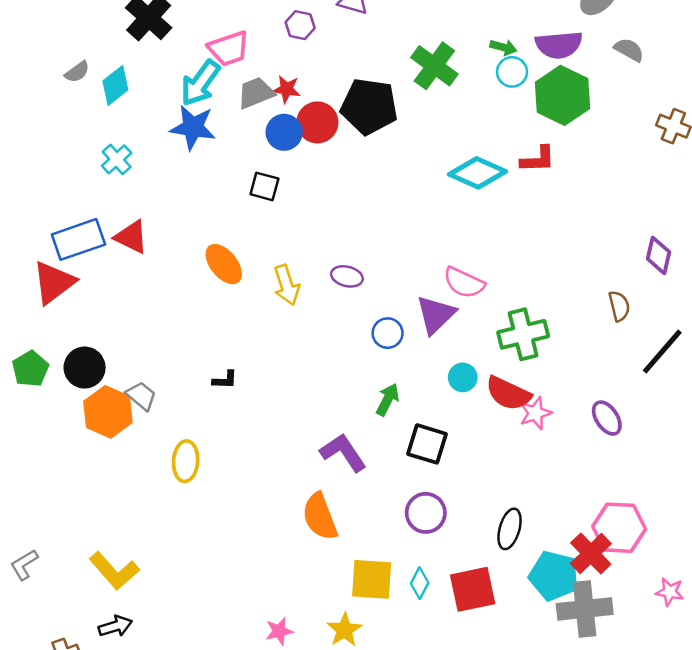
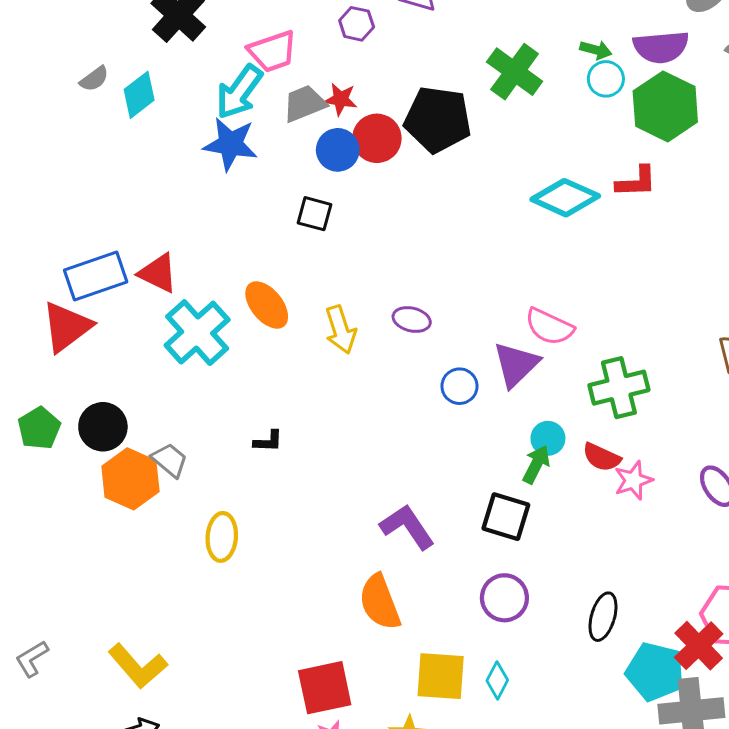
cyan cross: (117, 159) -> (197, 333), moved, size x1.8
red semicircle: (508, 393) -> (602, 457), size x0.7
green arrow: (388, 400) -> (536, 464), moved
red square: (473, 589) -> (325, 688), moved

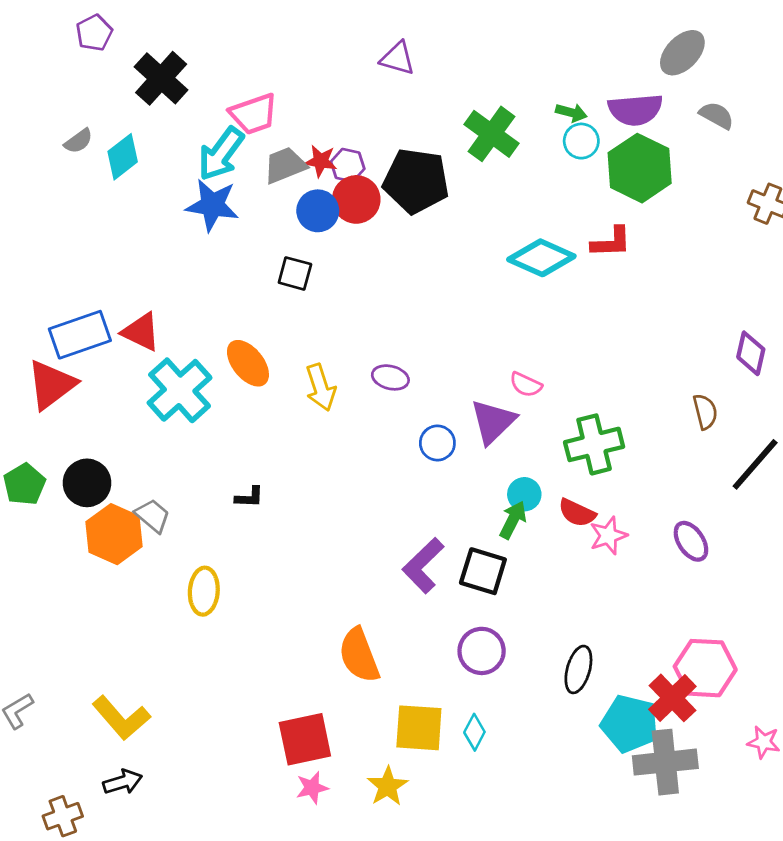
purple hexagon: (357, 24) -> (348, 165), moved
pink semicircle: (549, 327) -> (526, 385), size x0.7
purple L-shape: (407, 527) -> (423, 565), moved, turned -100

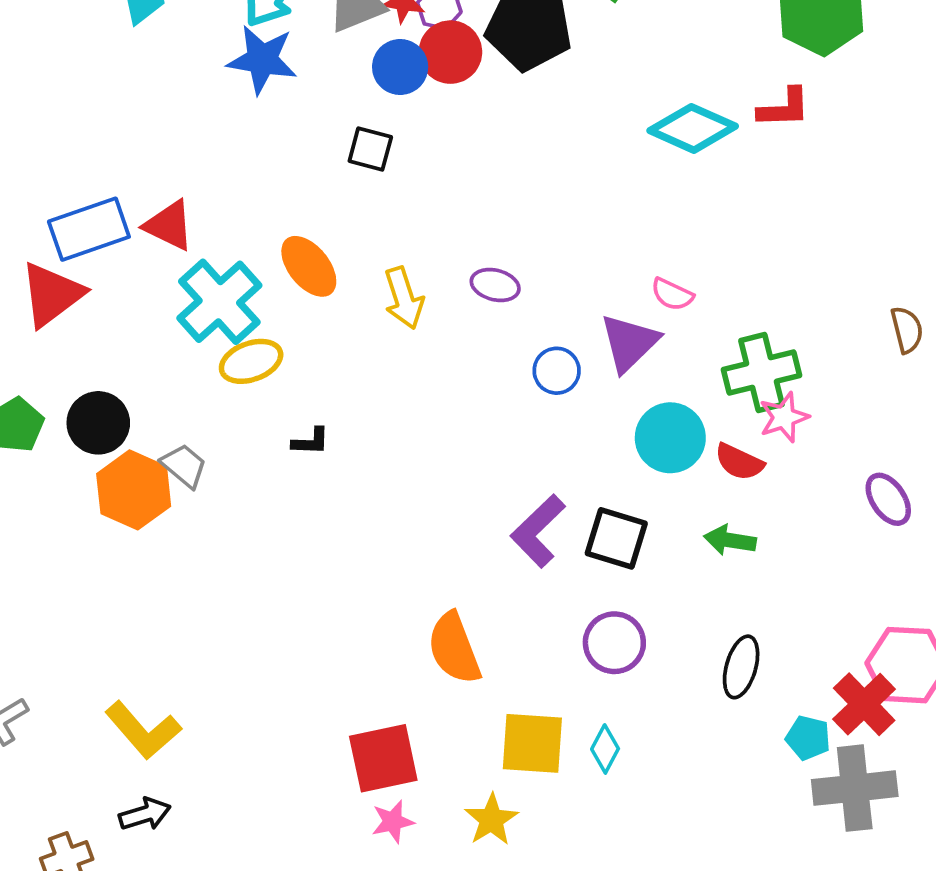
cyan circle: (524, 494) -> (670, 438), size x1.6
green arrow: (513, 520) -> (730, 540), moved, turned -108
pink star: (608, 536) -> (784, 417), moved
yellow ellipse: (204, 591) -> (251, 361), moved, turned 66
cyan pentagon: (630, 724) -> (808, 738), size x0.6

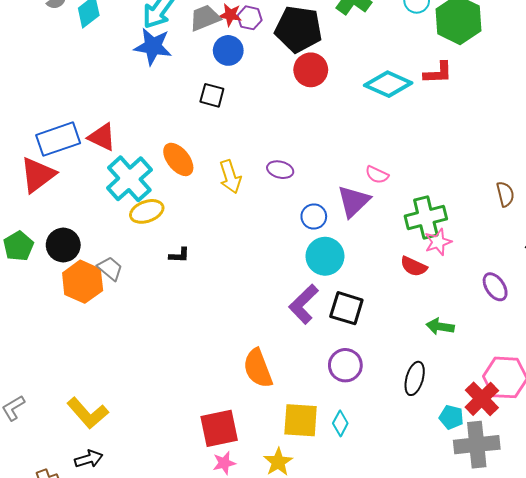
red circle: (450, 52) -> (311, 70), moved
cyan circle: (670, 438) -> (325, 256), moved
green arrow: (730, 540) -> (440, 327), moved

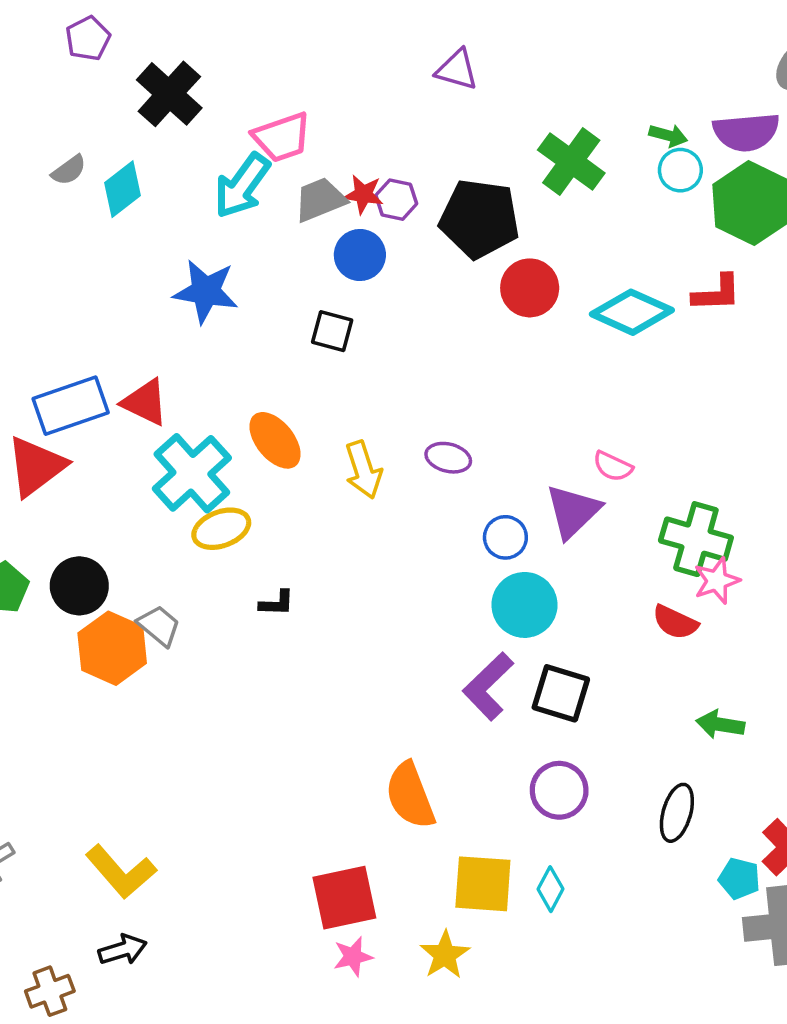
blue star: (153, 46) -> (206, 291), moved
red circle: (311, 70) -> (530, 288), moved
green cross: (426, 218) -> (696, 539), turned 30

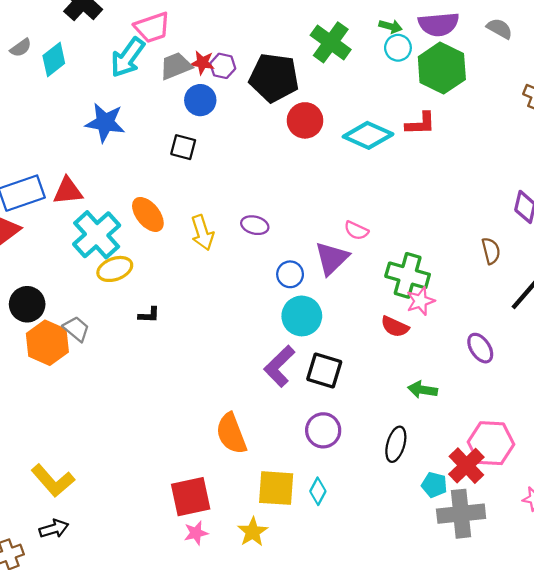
red triangle: (145, 402) -> (68, 191), turned -32

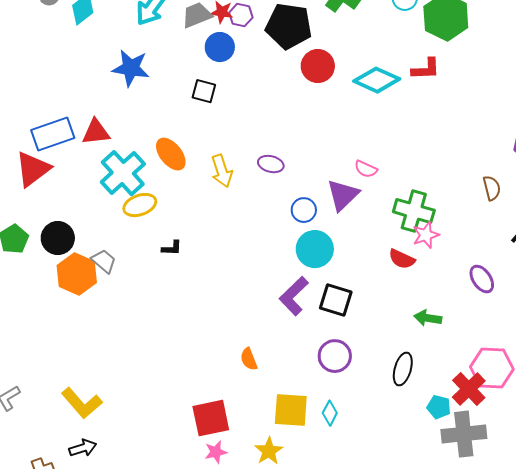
orange semicircle: (231, 434) -> (249, 359), size x0.6

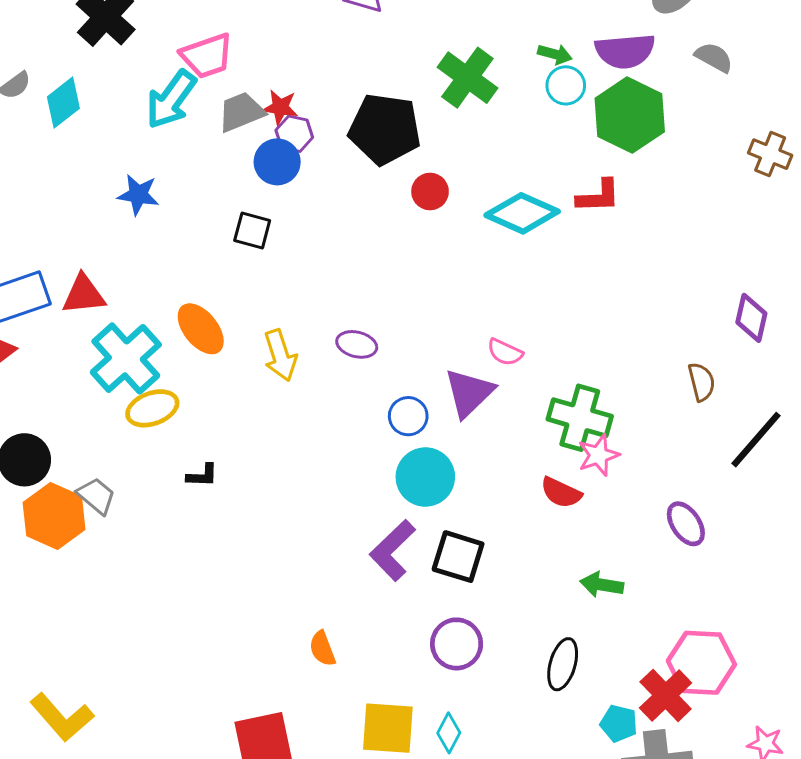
purple hexagon: (241, 15) -> (294, 134), moved
red circle: (318, 66) -> (430, 192), size x0.7
blue star: (131, 68) -> (138, 195), size x0.7

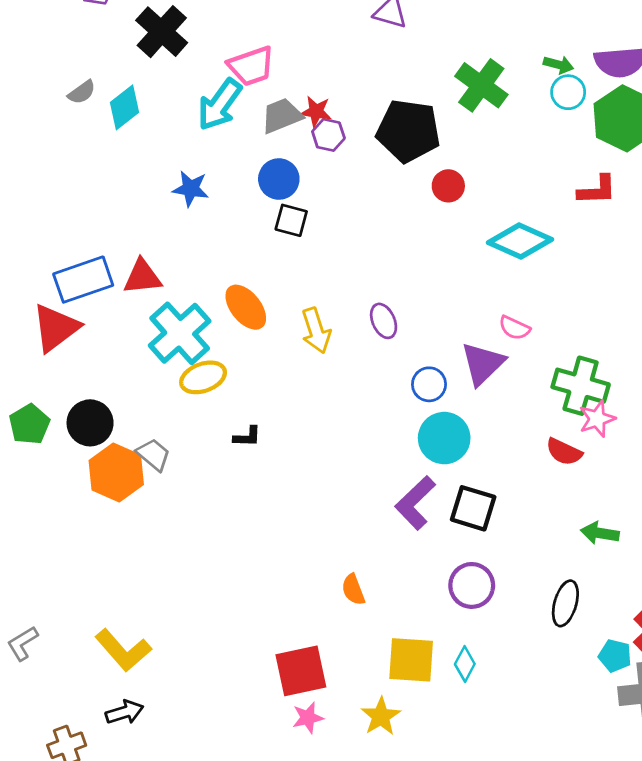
blue circle: (277, 162) -> (279, 179), moved
cyan diamond: (522, 213) -> (520, 241), moved
purple ellipse: (357, 344) -> (384, 321), turned 52

